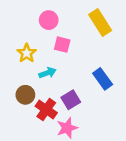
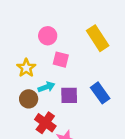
brown circle: (25, 95) -> (29, 99), moved
purple square: (71, 100) -> (69, 95), moved, turned 30

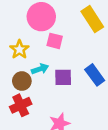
pink circle: (48, 36) -> (41, 17), size x1.5
red cross: (45, 123) -> (21, 105), moved, turned 30

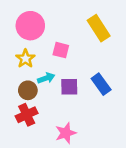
pink circle: (41, 17) -> (30, 26), moved

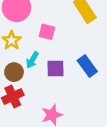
cyan arrow: (46, 78) -> (32, 60), turned 140

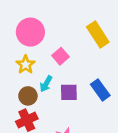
pink square: (47, 32) -> (60, 56), turned 35

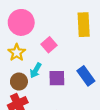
yellow rectangle: (98, 34) -> (84, 25), turned 30

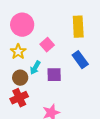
blue rectangle: (86, 76) -> (80, 60), moved

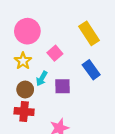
yellow rectangle: (78, 27) -> (89, 33), turned -30
red cross: (19, 98) -> (24, 112), turned 30

